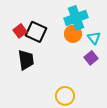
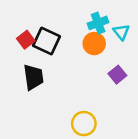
cyan cross: (76, 18) -> (98, 23), size x0.7
cyan triangle: (94, 38) -> (121, 32), moved

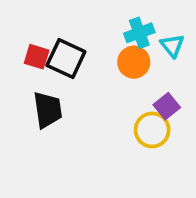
red square: (26, 40) -> (37, 57), turned -36
yellow circle: (84, 124) -> (152, 130), moved

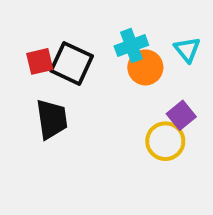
cyan cross: (139, 33) -> (131, 46), moved
red square: (37, 57) -> (40, 61), turned -30

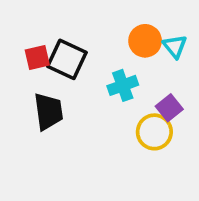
cyan cross: (131, 46) -> (123, 85), moved
orange circle: (145, 67) -> (145, 41), moved

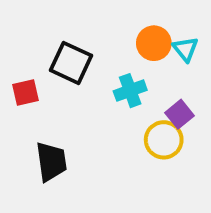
red square: (37, 58) -> (26, 92), moved
black trapezoid: (48, 111) -> (51, 162), moved

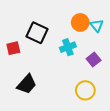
yellow circle: (164, 140) -> (85, 90), moved
black trapezoid: (51, 162) -> (27, 84), turned 50

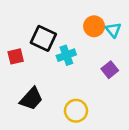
cyan cross: (68, 47) -> (66, 55), moved
yellow circle: (85, 90) -> (76, 111), moved

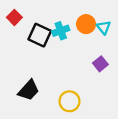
cyan cross: (66, 55) -> (61, 31), moved
red square: (16, 56) -> (14, 17), moved, turned -32

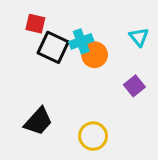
red square: (14, 17) -> (35, 24), moved, turned -32
orange circle: (86, 24) -> (95, 55), moved

